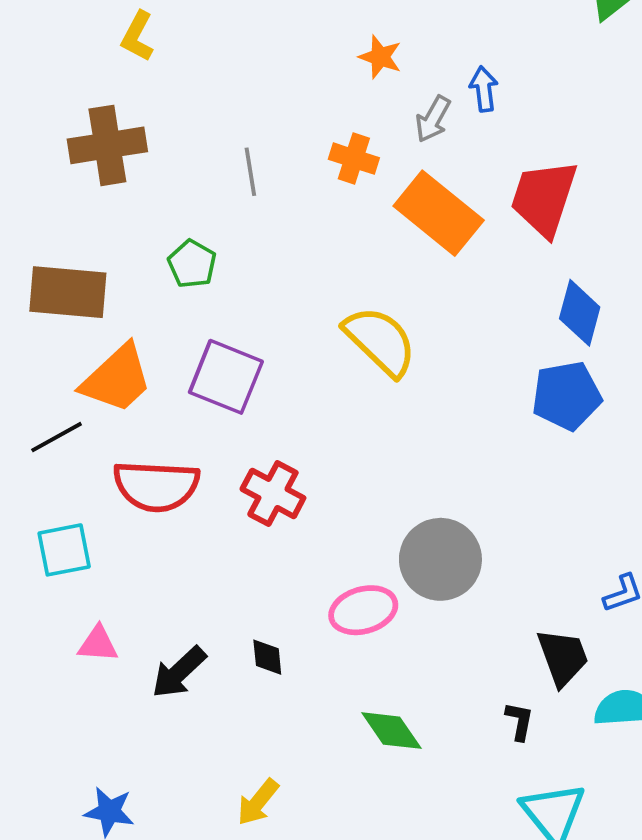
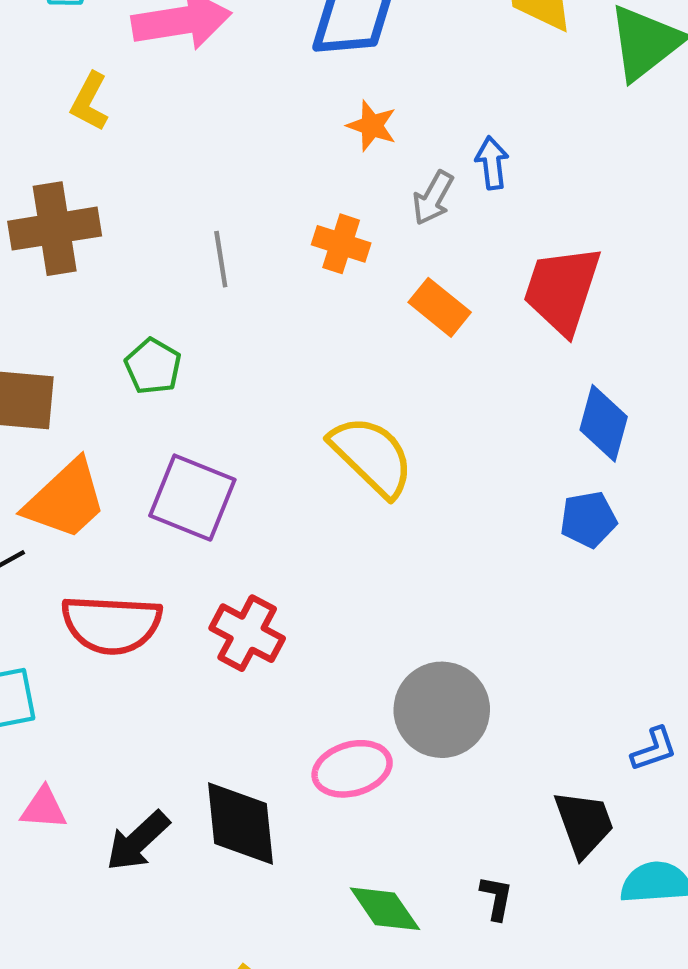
orange rectangle: (439, 213) -> (440, 307), size x0.6
blue pentagon: (566, 396) -> (588, 519), size x0.7
black diamond: (267, 657) -> (241, 824), size x2.0
black L-shape: (519, 721) -> (496, 898), moved

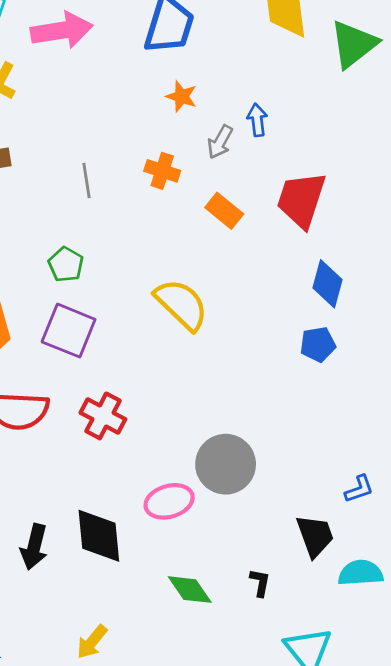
green pentagon: (153, 366) -> (66, 264), moved
black arrow: (138, 841) -> (34, 547), turned -33

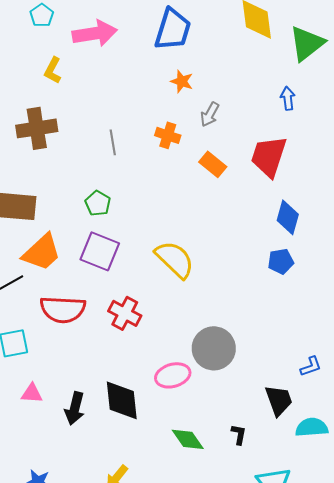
blue arrow: (257, 120) -> (288, 98), moved
yellow semicircle: (181, 304) -> (175, 259), moved

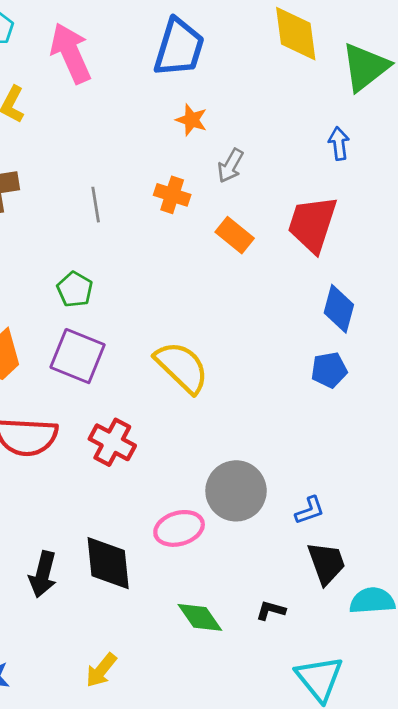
pink arrow: (95, 33) -> (71, 53), turned -105
blue L-shape: (311, 366) -> (310, 510), moved
black L-shape: (239, 434) -> (271, 610), turned -85

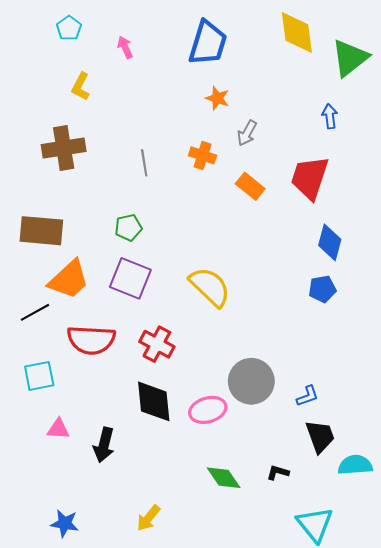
pink arrow: (71, 53) -> (125, 47), size x0.5
green pentagon: (75, 289) -> (128, 228), turned 30
black diamond: (108, 563) -> (154, 401), moved

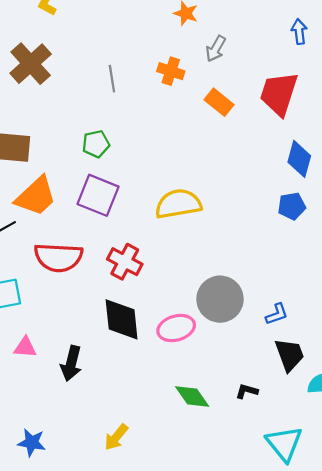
brown cross: (64, 148) -> (31, 64), turned -33
yellow semicircle: (210, 287) -> (178, 204), turned -54

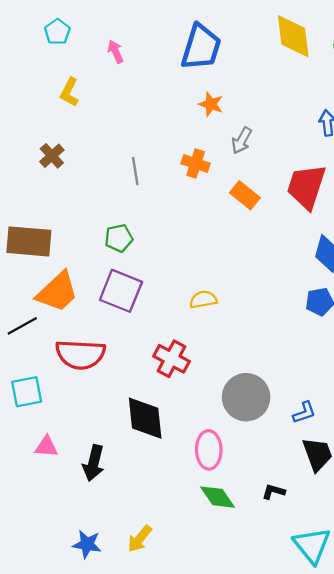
brown cross: (31, 64) -> (52, 156), size x0.6
yellow semicircle: (178, 204) -> (203, 300), size x0.6
red cross: (125, 262) -> (171, 359), moved
pink ellipse: (176, 328) -> (209, 450), moved, turned -75
blue star: (32, 443) -> (87, 544), moved

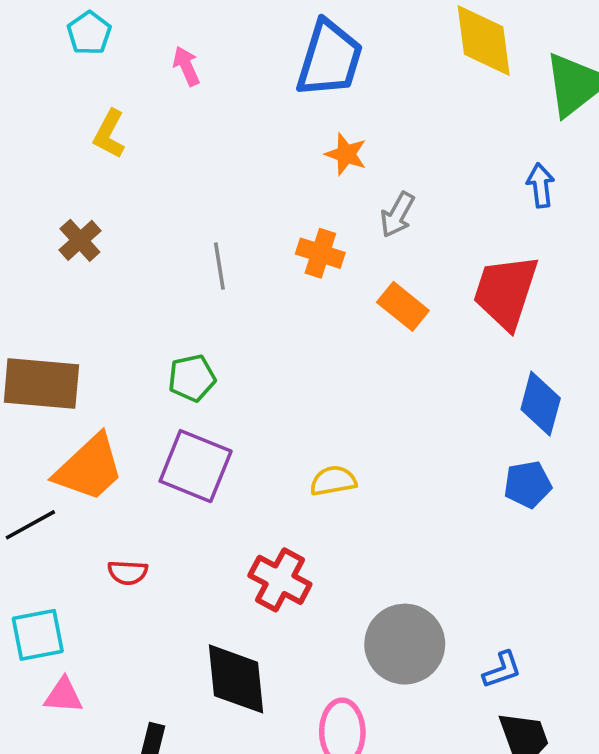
red semicircle: (80, 354) -> (128, 573), size x0.5
pink triangle: (46, 447) -> (63, 695), moved

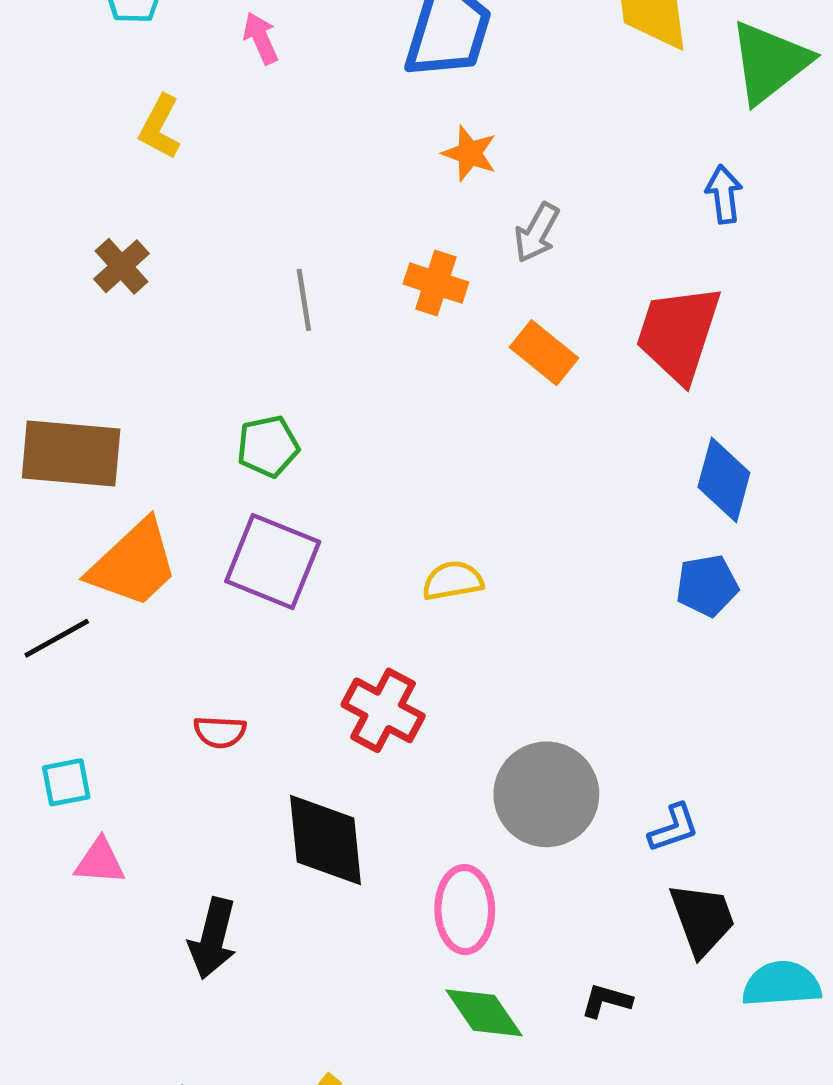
red semicircle: (128, 573) -> (220, 732), moved
cyan square: (38, 635) -> (66, 782), size x0.7

